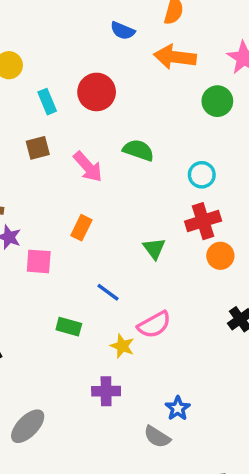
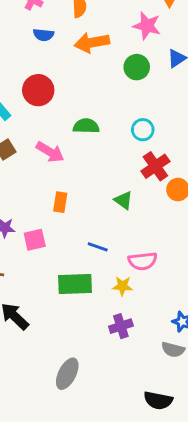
pink semicircle: (154, 325) -> (143, 261), turned 40
green rectangle: (69, 327) -> (75, 284), size x1.6

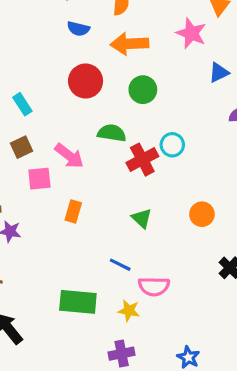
green circle: (137, 67) -> (143, 90), moved
red circle: (38, 90) -> (86, 81), moved
red cross: (155, 166) -> (142, 160), moved
pink square: (35, 240) -> (39, 179), moved
blue line: (98, 247) -> (120, 265), moved

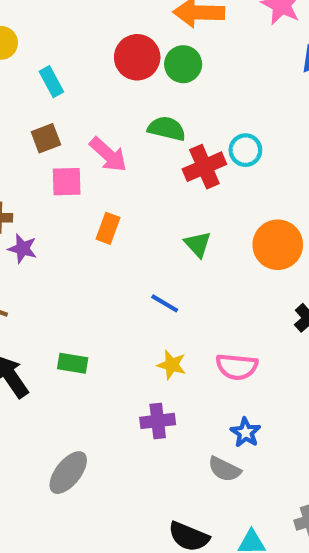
green circle: (143, 90) -> (183, 64), moved
orange circle: (202, 214) -> (278, 245), size x1.5
pink semicircle: (154, 286) -> (237, 367), moved
green rectangle: (78, 302) -> (73, 363), moved, size x0.6

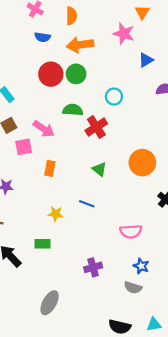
cyan circle: (245, 150) -> (114, 97), moved
yellow star: (172, 365) -> (56, 214), moved

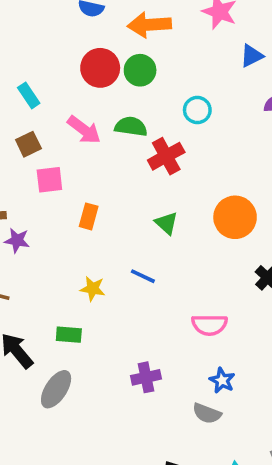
pink arrow: (44, 129) -> (84, 130), moved
gray ellipse: (50, 303) -> (56, 389), moved

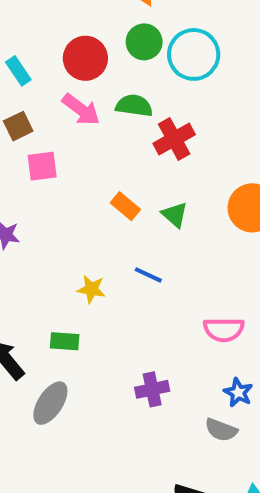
red circle: (100, 68) -> (85, 58), moved
cyan circle: (197, 110) -> (194, 54), moved, size x1.6
orange rectangle: (89, 216) -> (125, 206), moved, turned -65

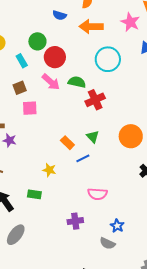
green circle: (144, 42) -> (37, 41), moved
orange rectangle: (125, 206) -> (67, 143), moved
blue line: (148, 275) -> (83, 158), moved, turned -56
pink semicircle: (224, 330) -> (97, 194), moved
gray ellipse: (50, 403) -> (16, 235), moved

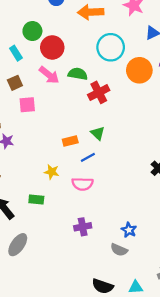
orange circle: (131, 136) -> (139, 70), moved
orange rectangle: (67, 143) -> (70, 141), turned -56
pink semicircle: (97, 194) -> (82, 184), moved

